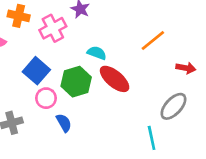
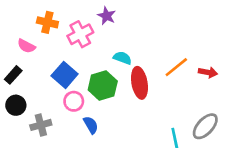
orange line: (153, 41) -> (176, 67), moved
red ellipse: (115, 79) -> (139, 83), turned 40
gray ellipse: (173, 106) -> (205, 126), moved

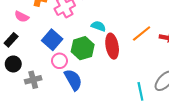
blue semicircle: (91, 125) -> (73, 80), size x1.5

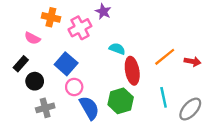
green hexagon: (83, 48) -> (121, 101), moved
black circle: (13, 64) -> (35, 81), moved
cyan line: (140, 91) -> (164, 97), moved

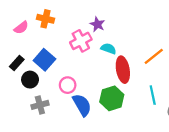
purple star: (103, 12) -> (97, 24), moved
pink cross: (80, 28) -> (81, 41), moved
pink semicircle: (32, 38) -> (21, 28), moved, turned -64
blue square: (66, 64) -> (44, 60), moved

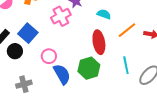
cyan semicircle: (108, 49) -> (104, 14), moved
gray cross: (40, 105) -> (24, 84), moved

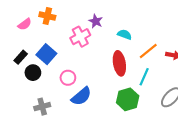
cyan line: (126, 65) -> (144, 77), moved, turned 36
green hexagon: (89, 68) -> (128, 99), moved
blue semicircle: (62, 74) -> (81, 96), turned 80

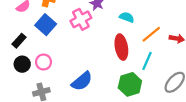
blue square: (46, 54) -> (46, 25), moved
black circle: (33, 73) -> (22, 64), moved
pink circle: (68, 78) -> (44, 62), moved

